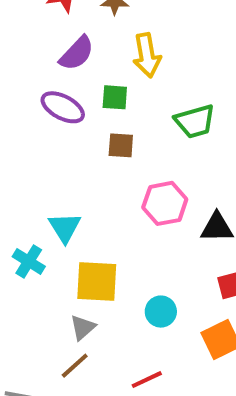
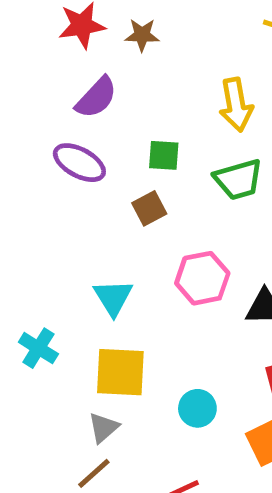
yellow arrow: (147, 55) -> (236, 105), moved
green square: (115, 97) -> (164, 155), moved
brown square: (121, 145) -> (149, 208), turned -32
cyan triangle: (65, 227) -> (113, 297), moved

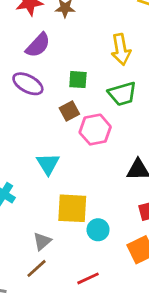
pink hexagon: (202, 278) -> (95, 130), moved
yellow square: (120, 372) -> (72, 208), moved

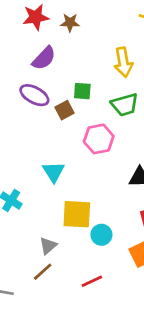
brown square: (69, 111) -> (64, 110), moved

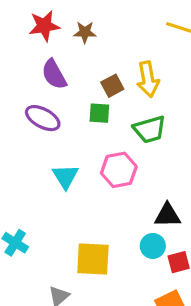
purple semicircle: (44, 58) -> (54, 74), turned 108
brown square: (64, 110) -> (112, 86), moved
cyan triangle: (54, 172) -> (65, 176), moved
cyan circle: (101, 235) -> (153, 246), moved

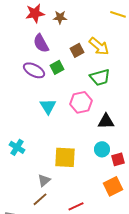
yellow arrow: (148, 79) -> (99, 46), turned -40
green square: (99, 113) -> (57, 67), moved, turned -32
black triangle: (167, 215) -> (106, 121), moved

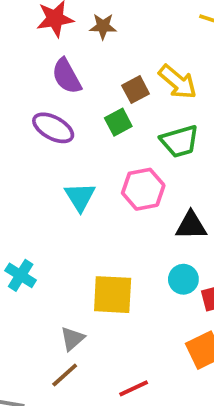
green square: (57, 67) -> (118, 122), moved

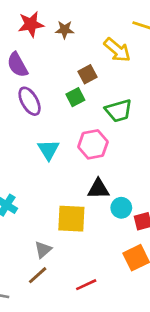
purple semicircle: (67, 76) -> (17, 65), moved
yellow arrow: (178, 82) -> (117, 50), moved
purple ellipse: (53, 128) -> (30, 101), turned 32
black triangle: (191, 226) -> (98, 189), moved

